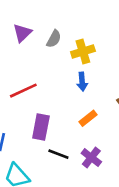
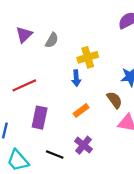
yellow cross: (83, 51) -> (88, 57), moved
black line: (58, 154) -> (55, 154), moved

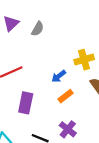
yellow cross: (88, 57) -> (84, 60), moved
blue arrow: (76, 78) -> (59, 76), moved, turned 56

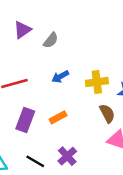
blue arrow: (59, 76) -> (60, 77), moved
orange rectangle: (65, 96) -> (58, 117), moved

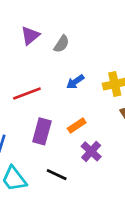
purple cross: (67, 156) -> (91, 151), moved

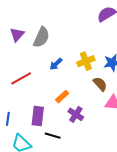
gray semicircle: (62, 44) -> (41, 37), size x1.5
purple rectangle: (42, 131) -> (38, 116), moved

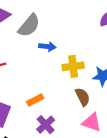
blue arrow: (56, 64) -> (47, 47), moved, turned -144

